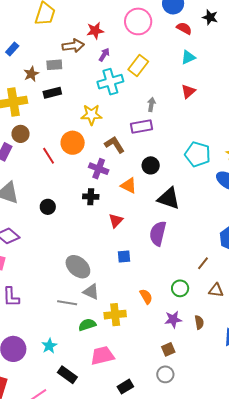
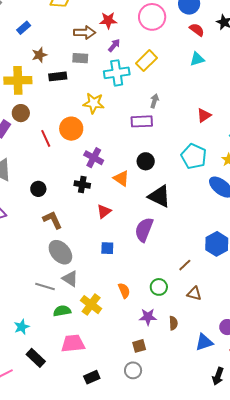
gray rectangle: (54, 65) -> (80, 58), moved
red triangle: (188, 91) -> (204, 115), moved
brown L-shape: (115, 145) -> (52, 220), moved
yellow cross: (115, 315) -> (91, 305), turned 35

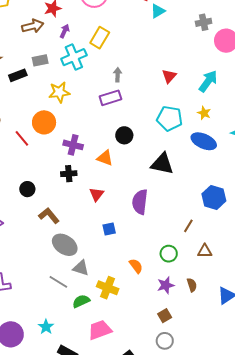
gray rectangle: (80, 58) -> (40, 60), moved
cyan triangle: (197, 59) -> (158, 11), moved
black triangle: (159, 196) -> (162, 164), moved
gray line: (45, 287) -> (58, 282), turned 30

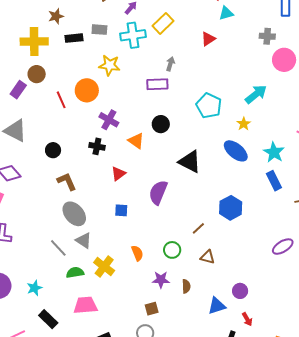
red triangle: (169, 76) -> (208, 39), moved
cyan pentagon: (170, 118) -> (209, 106), moved

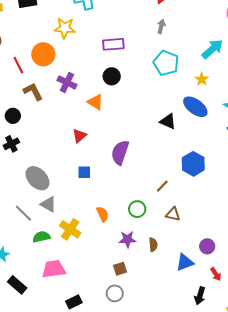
gray arrow: (170, 64) -> (161, 26), moved
black circle: (161, 124) -> (112, 76), moved
black cross: (97, 146) -> (11, 144), moved, turned -35
black triangle: (190, 162) -> (168, 121), moved, size x0.7
brown L-shape: (67, 181) -> (33, 92), moved

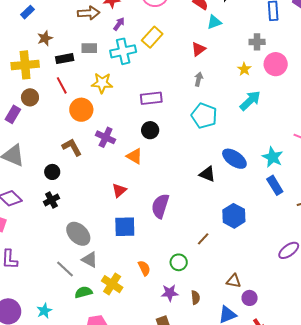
red line: (18, 65) -> (62, 85), moved
yellow star: (202, 79) -> (244, 69), moved
blue square: (84, 172) -> (125, 227), size x1.6
brown triangle: (173, 214) -> (234, 281), moved

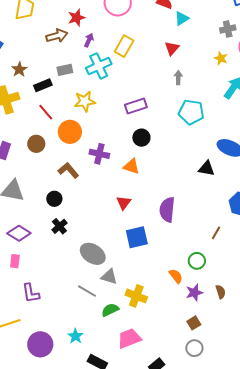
brown circle: (30, 97) -> (36, 144), moved
orange semicircle: (144, 268) -> (176, 276), moved

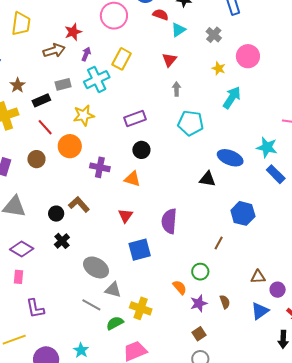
gray cross: (228, 29) -> (214, 35), moved, turned -35
brown L-shape: (68, 170) -> (79, 204), moved

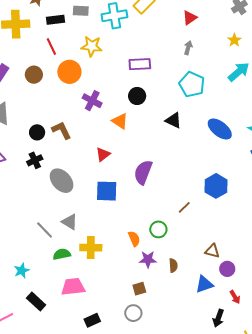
black triangle: (207, 179) -> (173, 120), moved
gray ellipse: (96, 267) -> (62, 181), moved
yellow cross: (141, 308) -> (91, 248), turned -35

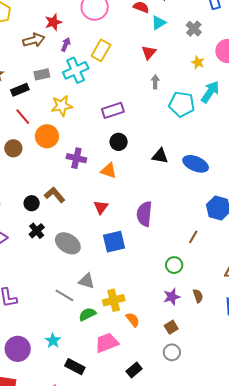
cyan pentagon: (192, 84) -> (182, 104), moved
blue ellipse: (220, 129) -> (196, 164), moved
orange semicircle: (134, 239) -> (133, 320), moved

